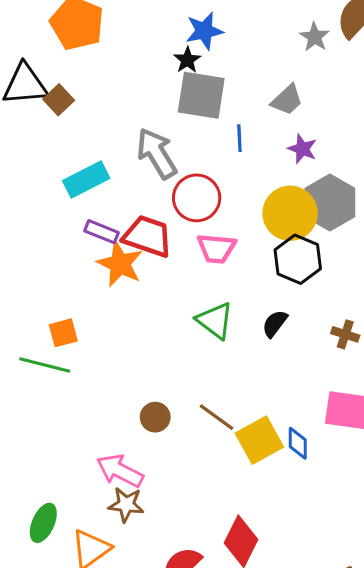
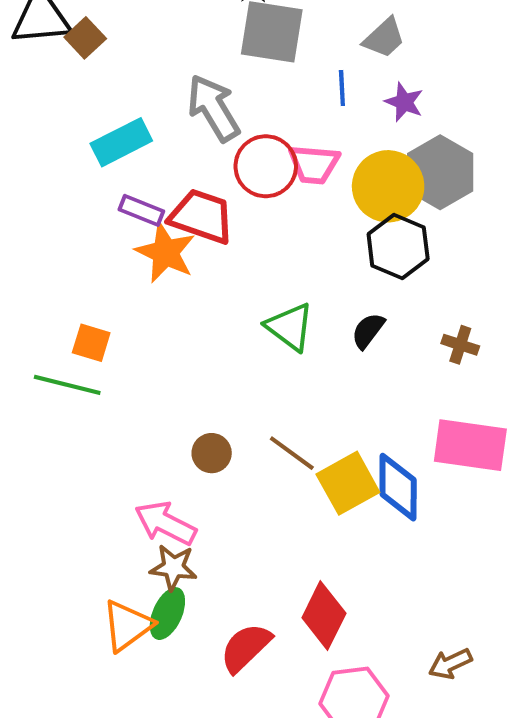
blue line: (239, 138) -> (342, 88), moved
pink trapezoid: (217, 249) -> (314, 164), moved
orange square: (63, 333) -> (91, 343), turned 32
blue diamond: (298, 443) -> (398, 487), size x1.6
green ellipse: (43, 523) -> (167, 614), moved

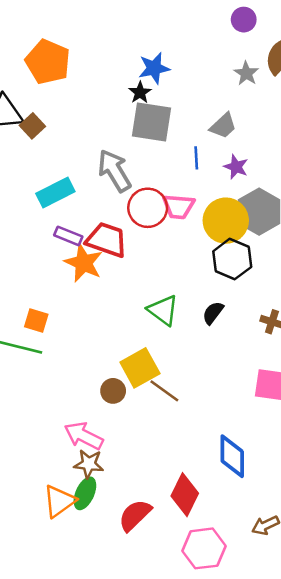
yellow square: (348, 483) -> (140, 368), moved
blue diamond: (398, 487) -> (232, 456), moved

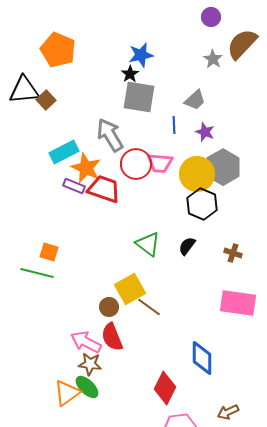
orange star: (84, 263) -> (86, 168), moved
green ellipse: (85, 493) -> (87, 387), turned -70
red semicircle: (135, 515) -> (112, 337), moved, turned -68

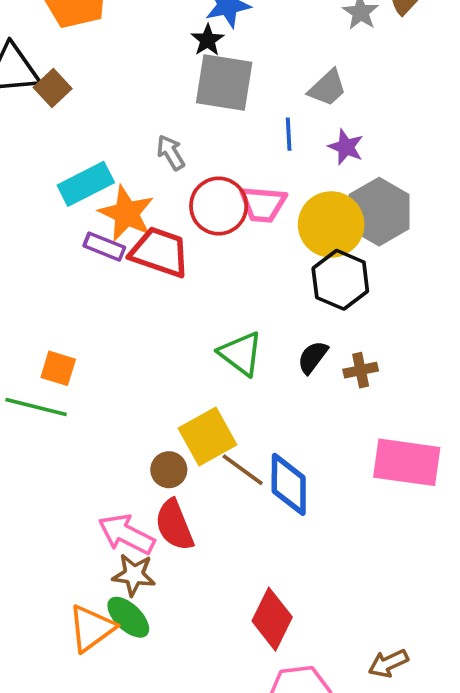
gray arrow: (110, 135) -> (171, 153), size x0.6
brown cross: (233, 253) -> (361, 370), moved, turned -30
blue diamond: (202, 358) -> (289, 484), moved

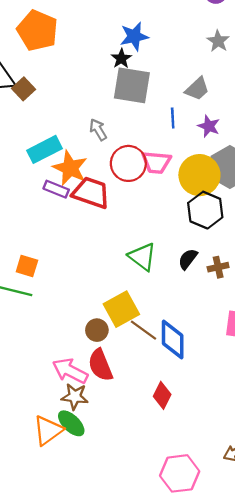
red diamond: (272, 619) -> (162, 395), moved, size x0.7

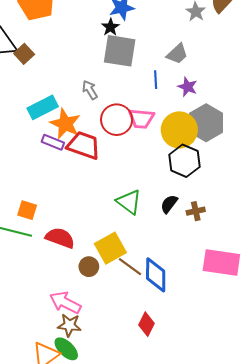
red semicircle: (100, 365) -> (60, 238), moved, turned 132

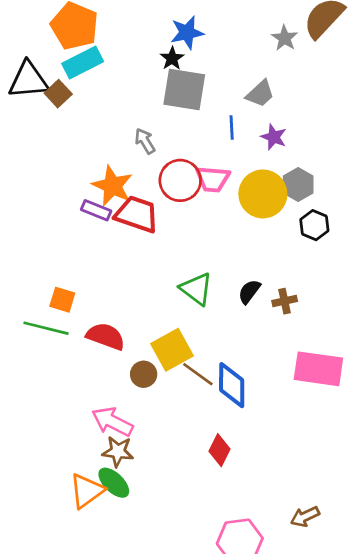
cyan rectangle: (43, 107) -> (83, 62), moved
gray hexagon: (206, 123) -> (298, 184), size x0.7
black hexagon: (184, 161) -> (314, 225), moved, size x0.7

